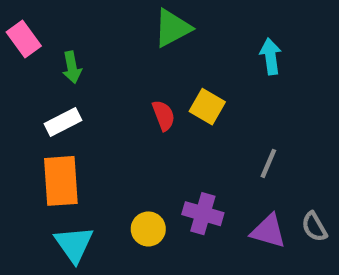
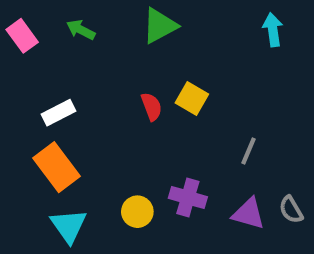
cyan arrow: (271, 56) -> (273, 30), moved
green arrow: (72, 67) -> (81, 30), moved, turned 128
orange rectangle: (61, 181) -> (57, 167), turned -33

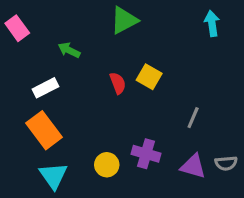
green arrow: (81, 30) -> (69, 50), moved
gray semicircle: (291, 210) -> (226, 163), turned -65

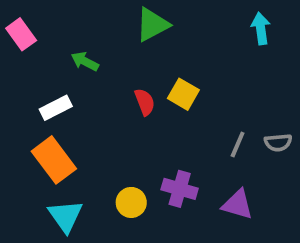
gray semicircle: (226, 163) -> (278, 143), moved

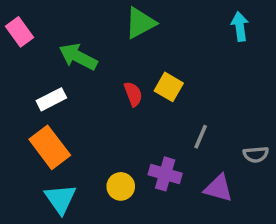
green arrow: (85, 61) -> (78, 57), size x1.5
gray semicircle: (278, 143) -> (256, 154), moved
gray line: (238, 144) -> (201, 137), moved

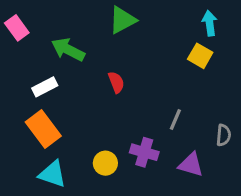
yellow square: (169, 87) -> (200, 56), moved
gray semicircle: (256, 154) -> (224, 135), turned -80
cyan triangle: (60, 199) -> (53, 174), turned -36

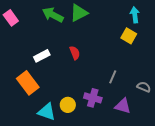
green arrow: (68, 50) -> (53, 15), moved
white rectangle: (45, 87) -> (42, 56), moved
gray semicircle: (224, 135) -> (144, 87), turned -72
cyan triangle: (53, 174) -> (47, 112), moved

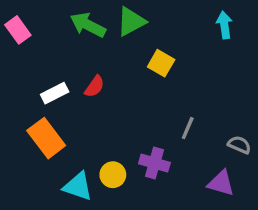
yellow square: (129, 36) -> (161, 63), moved
red semicircle: (75, 53) -> (95, 86), moved, turned 56
white rectangle: (42, 56) -> (55, 93), moved
purple triangle: (123, 106) -> (221, 183), moved

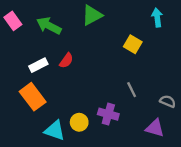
green arrow: (88, 25) -> (49, 26), moved
yellow square: (161, 63) -> (133, 44), moved
gray line: (188, 128) -> (132, 90), turned -49

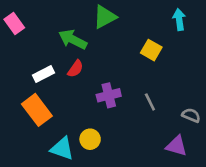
green arrow: (49, 26) -> (73, 39), moved
purple cross: (108, 114) -> (109, 95), moved, turned -30

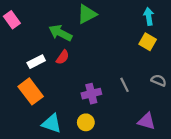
yellow square: (151, 50) -> (148, 42), moved
purple cross: (109, 95) -> (91, 94), moved
gray semicircle: (191, 115) -> (159, 80), moved
yellow circle: (90, 139) -> (86, 122), moved

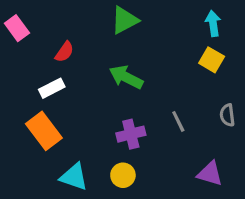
green arrow: (60, 33) -> (126, 77), moved
red semicircle: (63, 57) -> (64, 52), moved
gray semicircle: (159, 80) -> (227, 115), turned -120

